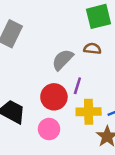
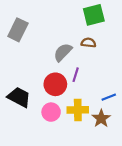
yellow cross: (89, 112) -> (78, 110), moved

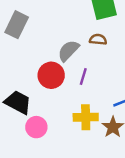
red circle: (55, 84) -> (51, 75), moved
pink circle: (51, 112) -> (36, 127), moved

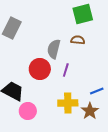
gray semicircle: (68, 51) -> (54, 49), turned -30

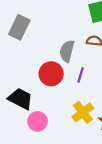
yellow cross: (68, 103) -> (83, 112), turned -36

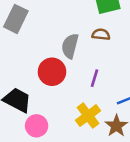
purple line: (81, 75) -> (94, 78), moved

